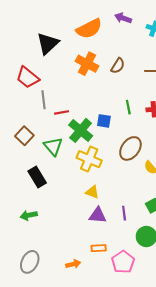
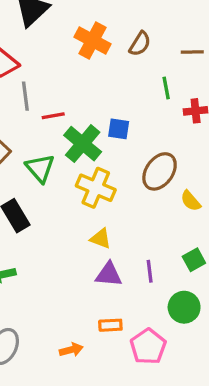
green line: (128, 107) -> (166, 88), moved

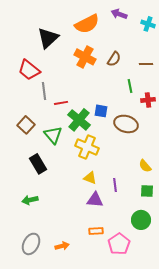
brown ellipse: (160, 171) -> (126, 124), moved, turned 70
yellow semicircle: (191, 201) -> (145, 166), moved
green square: (194, 260) -> (147, 191), turned 32
purple line: (150, 271) -> (115, 185), moved
orange arrow: (71, 350) -> (62, 246), moved

